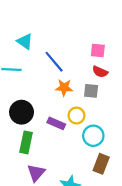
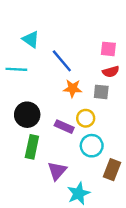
red semicircle: (100, 72) -> (111, 72), turned -40
cyan circle: (93, 136) -> (92, 146), moved
purple triangle: (36, 173) -> (57, 171), moved

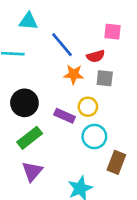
cyan triangle: (31, 39) -> (28, 21), turned -30
red semicircle: (111, 72) -> (96, 56), moved
green rectangle: (32, 147) -> (30, 138), turned 40
purple triangle: (57, 171) -> (32, 171), moved

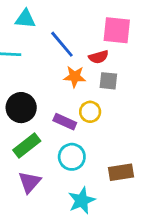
pink square: (112, 32) -> (117, 30), size x1.5
cyan circle: (94, 137) -> (72, 157), moved
brown rectangle: (116, 162) -> (121, 172), turned 60

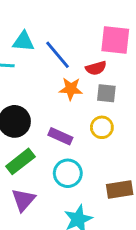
cyan triangle: (25, 19) -> (23, 41), moved
yellow circle: (90, 112) -> (102, 127), moved

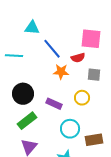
cyan triangle: (23, 41) -> (32, 28), moved
gray square: (106, 93) -> (94, 75), moved
cyan circle: (68, 173) -> (70, 129), moved

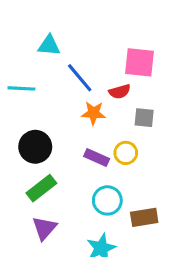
purple rectangle: (54, 104) -> (97, 157), moved

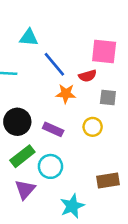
purple rectangle: (97, 157) -> (53, 129), moved
cyan circle: (107, 200) -> (50, 166), moved

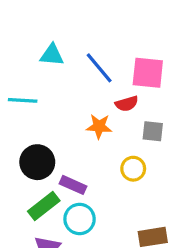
blue line: (54, 64) -> (99, 68), moved
purple rectangle: (53, 129) -> (73, 185), moved

